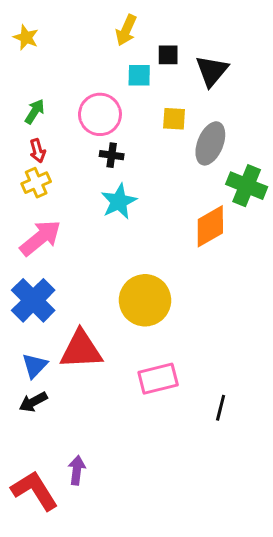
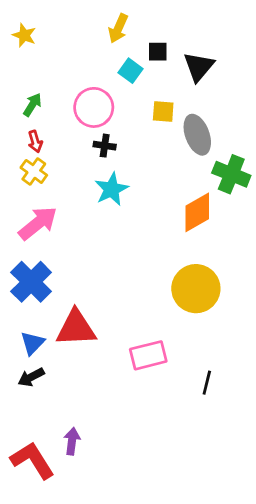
cyan square: (139, 75) -> (131, 71), turned 35
gray ellipse: (210, 143) -> (197, 135), turned -42
yellow cross: (36, 183) -> (34, 171), turned -30
yellow circle: (145, 300) -> (196, 289), moved

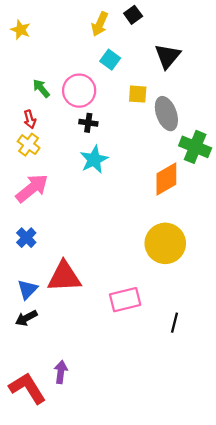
black square: (158, 52) -> (133, 15), moved, turned -36
green arrow: (32, 105) -> (41, 88), moved, turned -72
blue cross: (31, 282) -> (26, 238), size x0.6

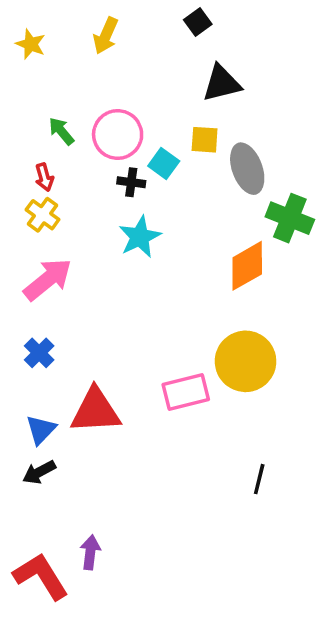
yellow arrow: (100, 24) -> (106, 36), moved
black triangle: (168, 56) -> (222, 83), moved, turned 36
cyan square: (110, 60) -> (164, 164), moved
pink rectangle: (125, 300) -> (186, 392), moved

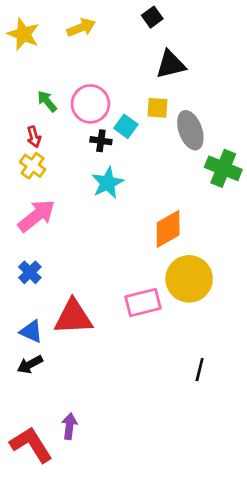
yellow arrow: (106, 36) -> (81, 28), turned -136
yellow star: (31, 44) -> (23, 34), size x1.4
orange diamond: (247, 266) -> (168, 229), moved
blue triangle: (41, 430) -> (31, 331), turned -50

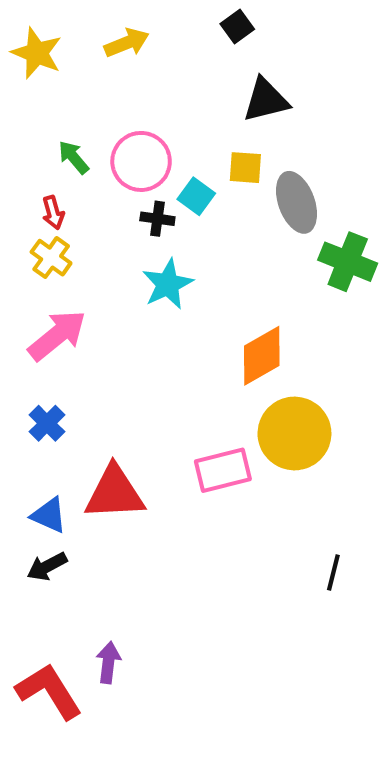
black line: (200, 370) -> (333, 573), moved

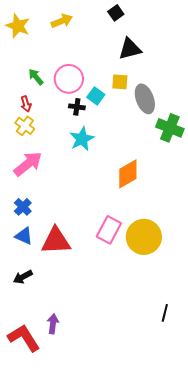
yellow circle: (294, 433) -> (144, 237), moved
pink rectangle: (223, 470) -> (109, 230), turned -48
blue triangle: (49, 515) -> (24, 236), moved
black line: (333, 573) -> (165, 313), moved

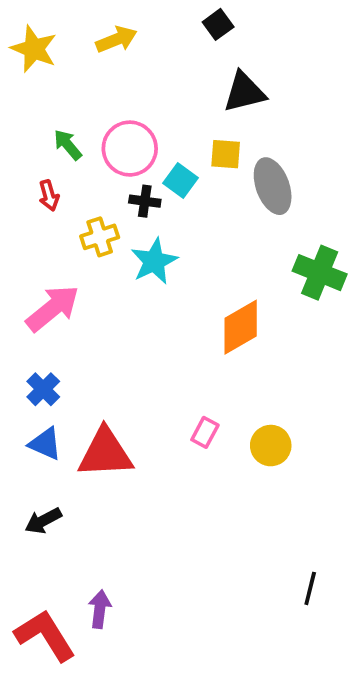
yellow cross: (25, 126) -> (100, 237), moved, turned 36
green cross: (170, 128) -> (320, 273), moved
pink rectangle: (109, 230) -> (205, 432), size x0.6
yellow circle: (144, 237) -> (271, 446), size x0.6

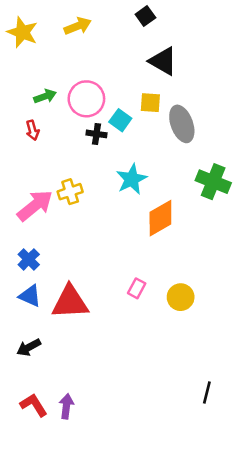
black triangle: (244, 92) -> (163, 61), turned 44
green arrow: (68, 145) -> (45, 96), turned 110
yellow cross: (100, 237) -> (70, 192), moved
cyan star: (154, 261) -> (132, 179), moved
red L-shape: (45, 635) -> (34, 405), moved, size x0.7

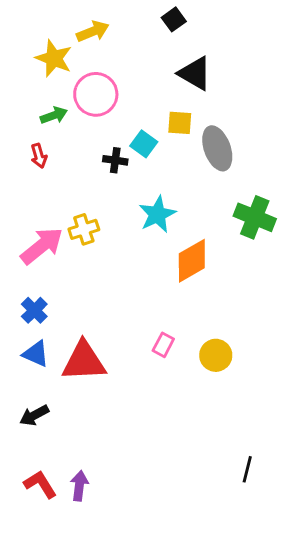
yellow star: (22, 32) -> (54, 58), moved
pink circle: (86, 99) -> (96, 94), moved

